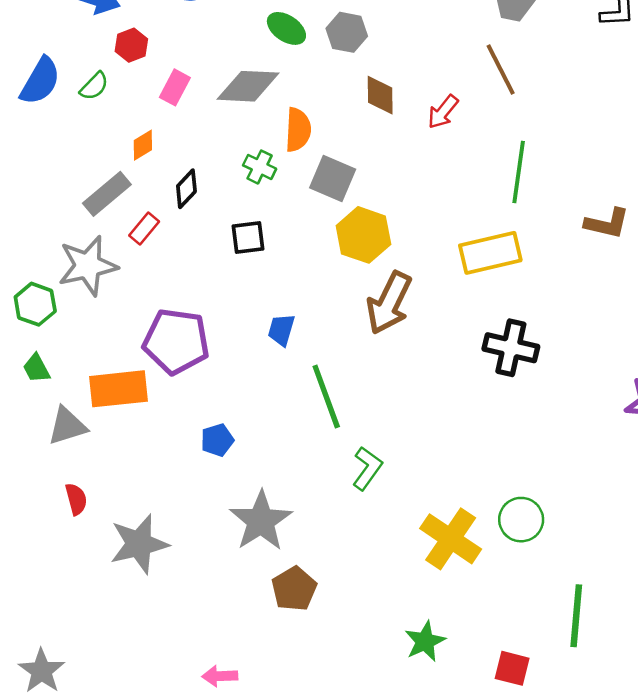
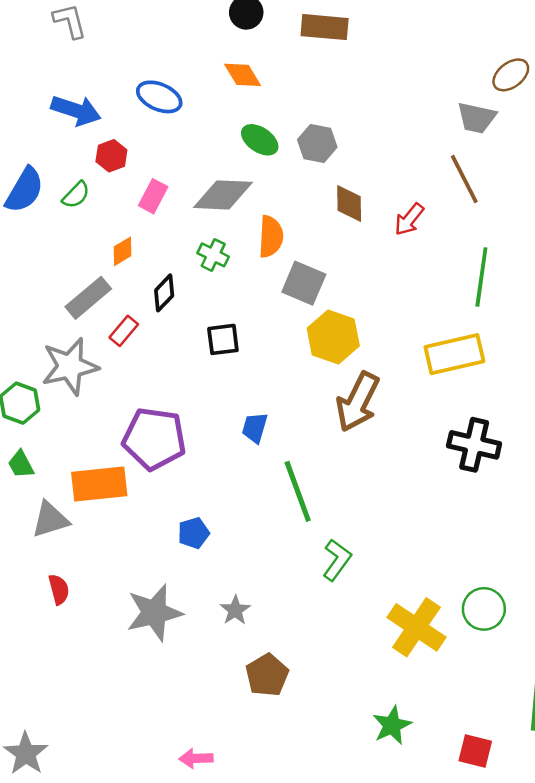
green cross: (260, 167) -> (213, 255), moved
gray star: (261, 521) -> (235, 610), size x0.5
gray star: (139, 544) -> (154, 613), moved

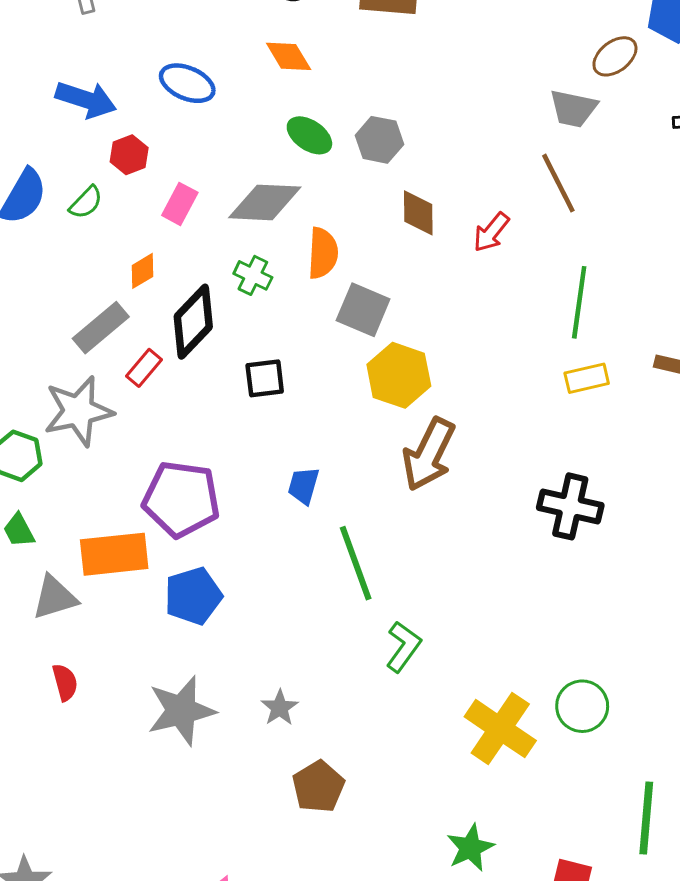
black diamond: (164, 293) -> (193, 322), size x1.6
yellow rectangle: (454, 354) -> (587, 378), moved, size x0.6
blue pentagon: (194, 533) -> (193, 596), moved, size x1.5

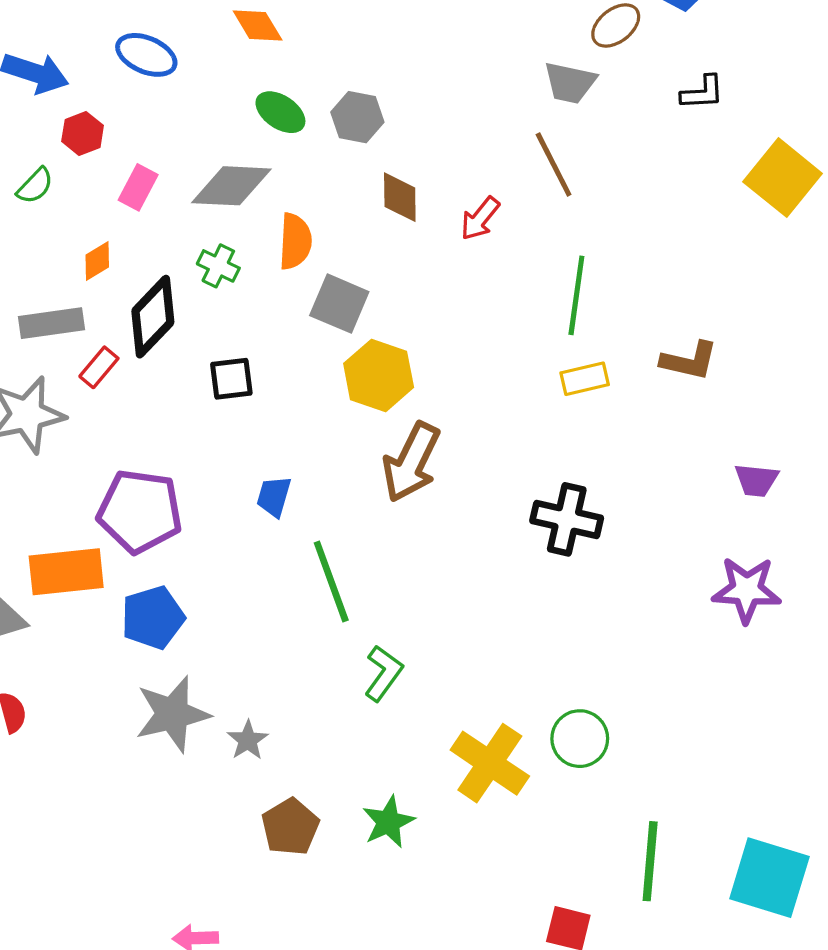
gray rectangle: (101, 328) -> (51, 323), turned 32
gray star: (181, 711) -> (173, 714), moved
green star: (470, 848) -> (388, 822), moved

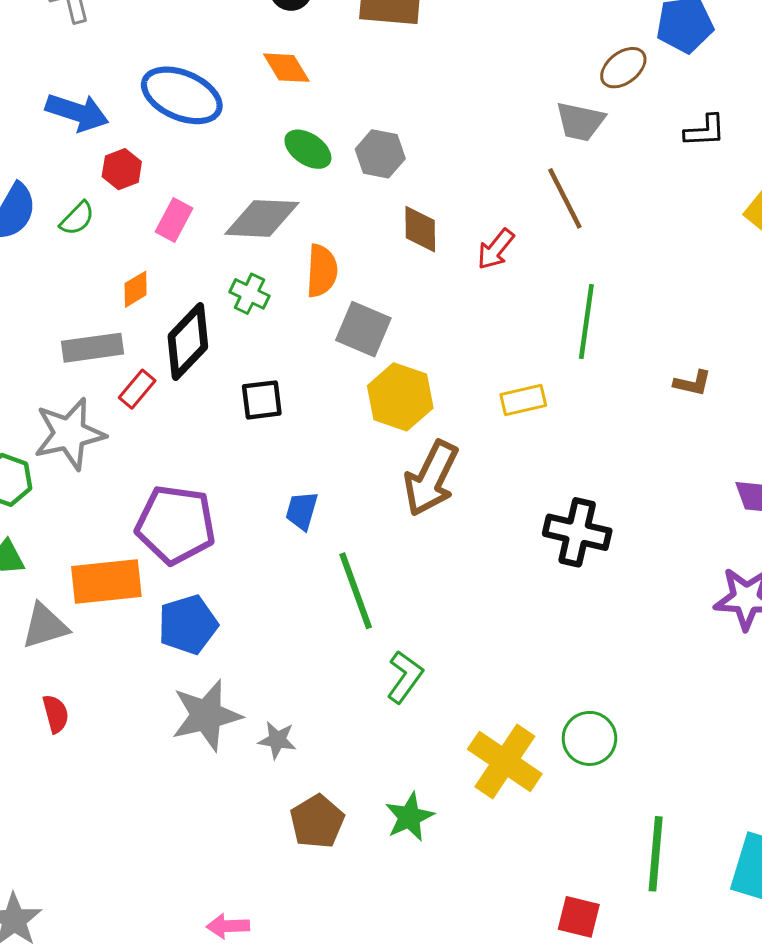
blue ellipse: (146, 55) -> (182, 95), size x1.4
brown L-shape: (689, 361) -> (693, 383), size x0.7
yellow rectangle: (585, 379) -> (523, 400), moved
gray star: (248, 740) -> (277, 740), turned -30

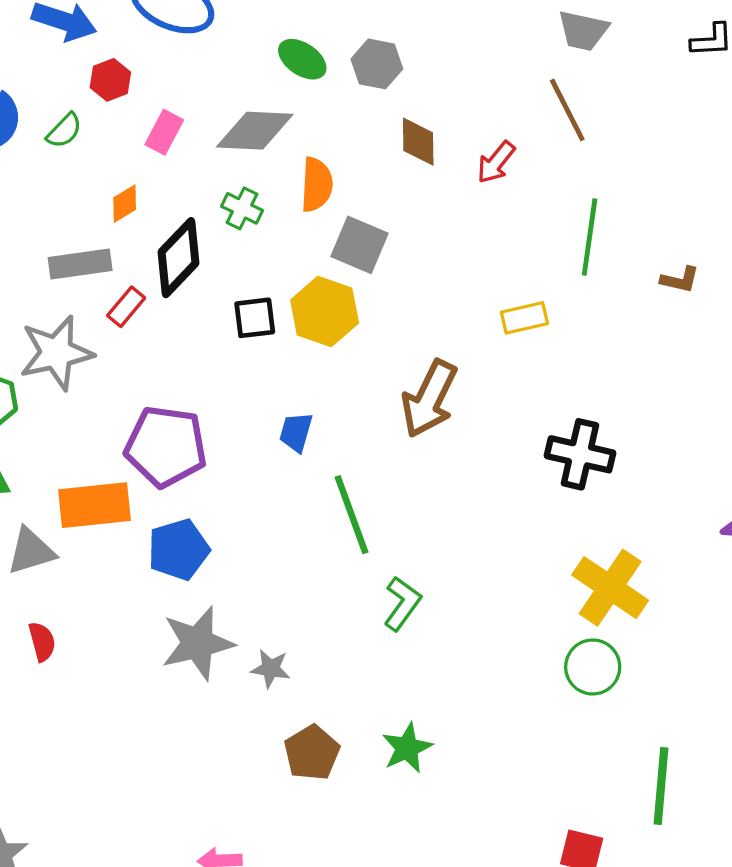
brown L-shape: (693, 383) -> (680, 280), moved
yellow hexagon: (400, 397) -> (325, 312), moved
yellow cross: (505, 762) -> (610, 588), moved

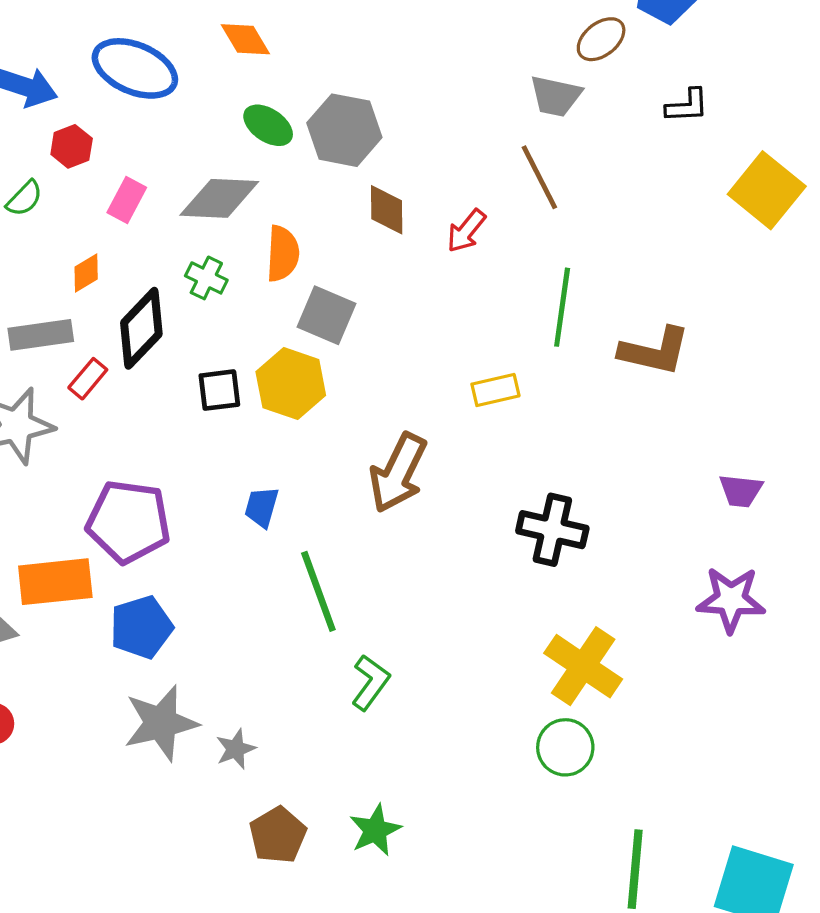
gray hexagon: (377, 64) -> (344, 130), size x1.4
brown L-shape: (680, 280) -> (655, 351), size x1.8
gray star: (271, 669) -> (236, 749), turned -30

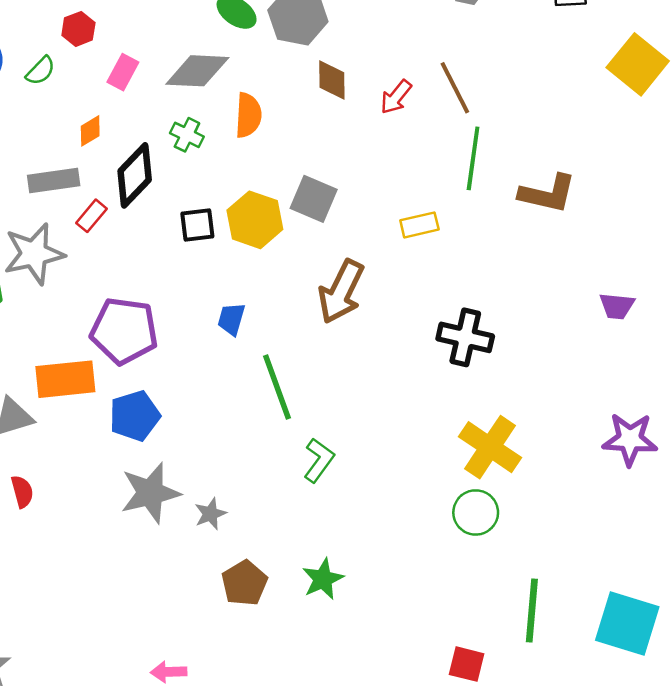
brown line: (539, 177) -> (455, 88), moved
gray square: (327, 315) -> (314, 199), moved
purple star: (731, 600) -> (630, 439), moved

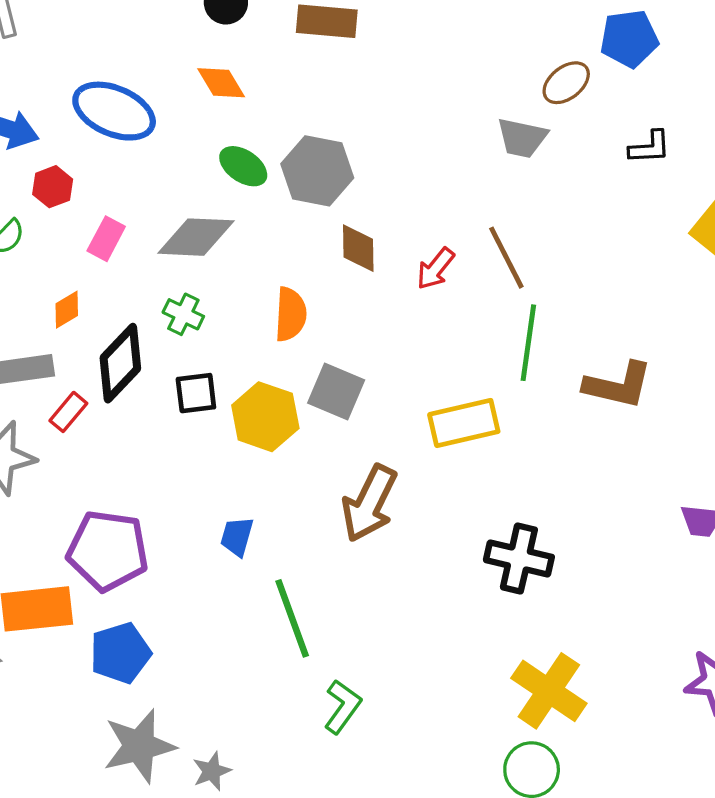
orange semicircle: (248, 115) -> (290, 314), moved
black square: (197, 225) -> (196, 393), moved
yellow rectangle: (419, 225) -> (464, 423), size x1.5

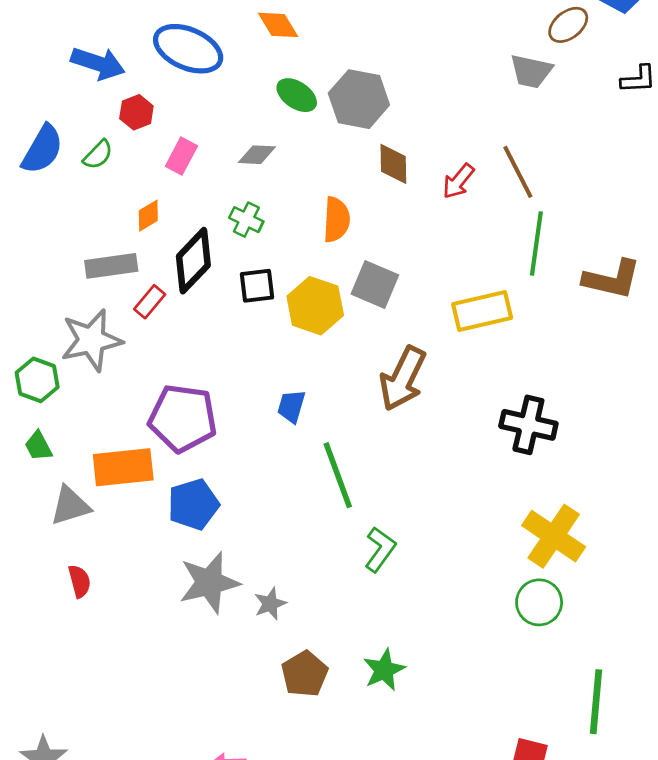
gray diamond: (196, 237) -> (257, 155), size x0.6

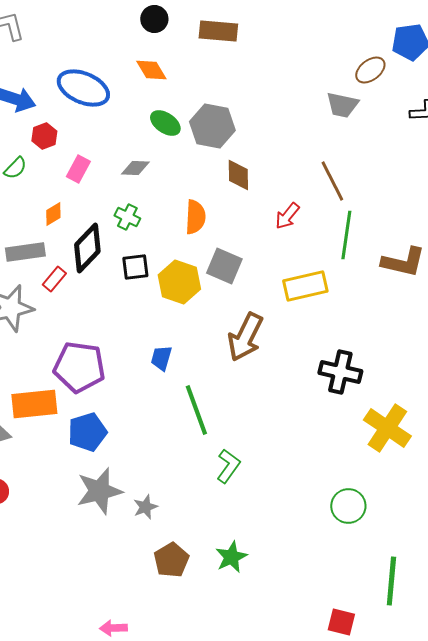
red arrow: (458, 181) -> (287, 216), moved
yellow cross: (554, 536) -> (387, 428), moved

